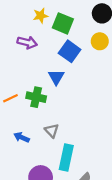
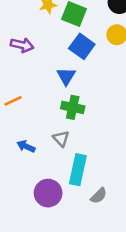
purple arrow: (27, 42) -> (22, 45), moved
green cross: (36, 97) -> (73, 107), moved

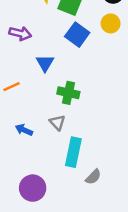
blue triangle: (66, 76) -> (45, 63), moved
purple circle: (48, 193) -> (33, 188), moved

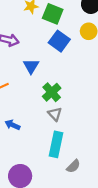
green cross: (68, 93) -> (52, 92), turned 36
gray triangle: (57, 122) -> (55, 114), moved

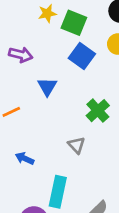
green cross: (52, 92) -> (98, 111), moved
cyan rectangle: (56, 144) -> (58, 192), moved

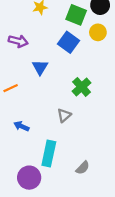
green square: (74, 23) -> (76, 15), moved
gray triangle: (76, 145) -> (64, 115), turned 32

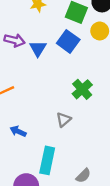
blue triangle: (40, 67) -> (38, 48), moved

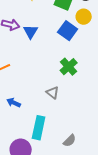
blue square: (68, 41) -> (68, 31), moved
gray triangle: (64, 120) -> (53, 93), turned -40

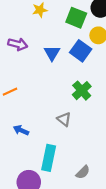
blue triangle: (31, 32) -> (52, 53), moved

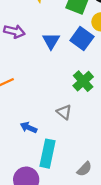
blue arrow: (21, 130) -> (29, 127), moved

